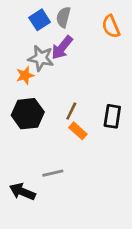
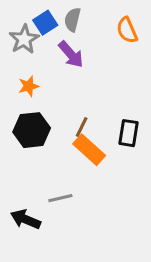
purple arrow: (62, 48) -> (71, 54), turned -80
gray star: (41, 58) -> (24, 39), moved, turned 30
orange rectangle: (78, 131) -> (89, 150), size x1.5

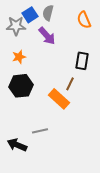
gray star: (24, 39) -> (16, 26), turned 30
brown line: (82, 127) -> (70, 84), moved
black rectangle: (128, 133) -> (82, 61), moved

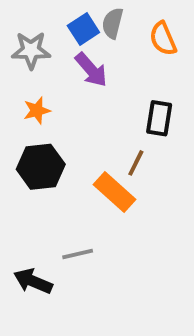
gray semicircle: (48, 13) -> (113, 23), moved
blue square: (30, 15) -> (83, 29), moved

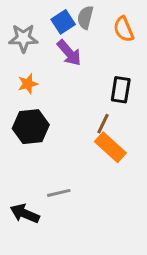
orange rectangle: (114, 192) -> (110, 147), moved

